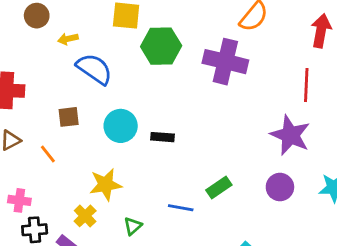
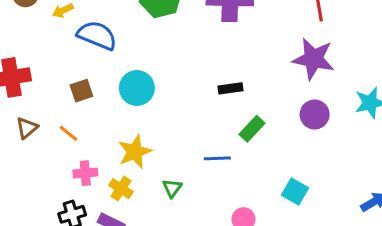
black rectangle: (162, 137) -> (231, 88), moved
pink cross: (19, 200) -> (85, 173), moved

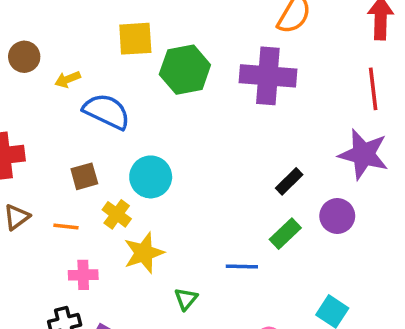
black rectangle: (231, 88) -> (289, 181), moved, turned -40
purple circle: (315, 114) -> (337, 216), moved
orange line: (69, 133) -> (66, 226), turned -36
yellow cross: (121, 189) -> (117, 214), moved

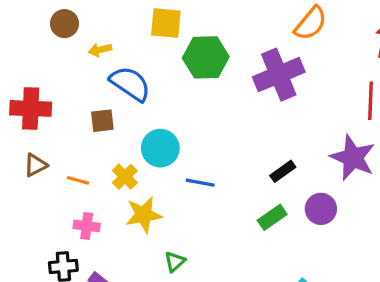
purple cross: (268, 76) -> (279, 75), turned -36
brown square: (84, 176) -> (102, 121), moved
blue line: (242, 267) -> (200, 183), moved

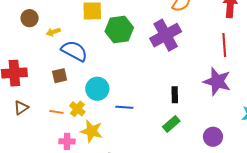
black rectangle: (283, 171) -> (175, 95), turned -49
orange line: (78, 180) -> (56, 112), moved
purple circle: (321, 209) -> (213, 137), moved
yellow star: (144, 215) -> (92, 131), turned 30
pink cross: (87, 226) -> (67, 141), moved

